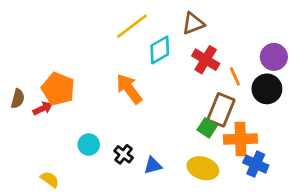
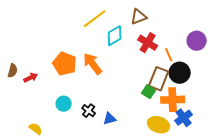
orange pentagon: (58, 89) -> (65, 64), moved
black circle: (267, 89) -> (180, 73), moved
blue cross: (256, 164) -> (184, 118), turned 30
yellow ellipse: (203, 168) -> (159, 125), moved

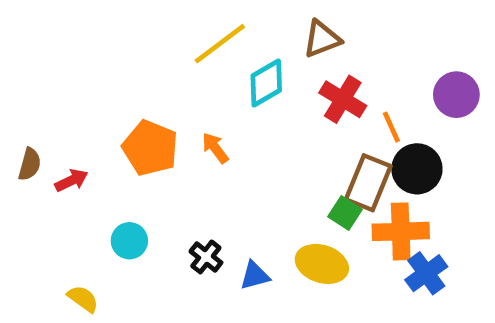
orange arrow: (93, 64) -> (215, 148), size x0.6
cyan circle: (64, 104) -> (129, 241), moved
yellow ellipse: (159, 125) -> (322, 264), moved

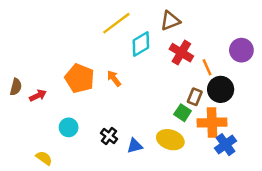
brown rectangle: (368, 183) -> (195, 97), size x0.6

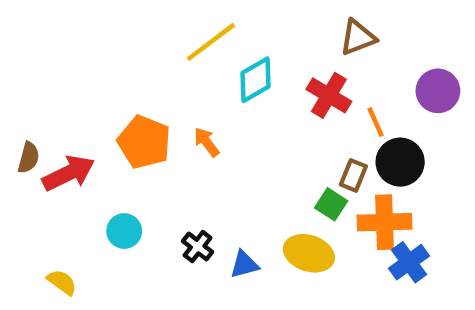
brown triangle: (170, 21) -> (358, 37), moved
red arrow: (38, 96) -> (69, 173), size x1.6
yellow semicircle: (44, 158) -> (62, 282), moved

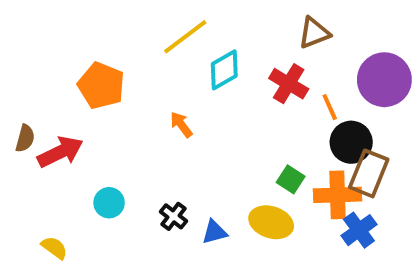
purple circle: (438, 91) -> (384, 80), size x1.4
orange pentagon: (144, 142) -> (101, 86), moved
brown rectangle: (353, 175) -> (369, 173), moved, size x1.6

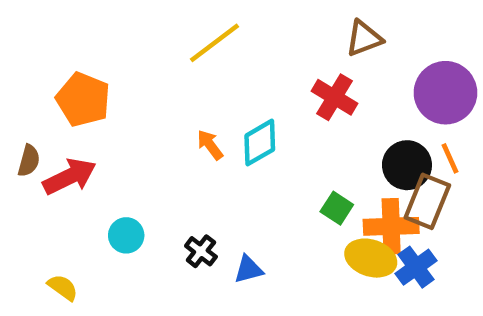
cyan diamond: (224, 70) -> (260, 143), moved
orange pentagon: (101, 86) -> (83, 100), moved
orange line: (330, 107) -> (450, 158), moved
yellow ellipse: (271, 222) -> (371, 258), moved

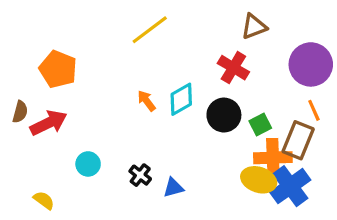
black circle: (407, 165) -> (224, 115), moved
green square: (337, 208) -> (260, 124), moved, turned 30
blue cross: (416, 267) -> (290, 186), size x1.4

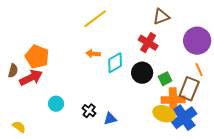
orange pentagon: (58, 69) -> (37, 57), moved
orange arrow: (146, 101) -> (93, 54), moved, turned -48
yellow semicircle: (44, 200) -> (19, 127), moved

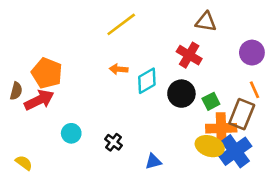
brown triangle: (161, 17) -> (206, 22), turned 30
purple circle: (197, 41) -> (252, 53), size x0.7
blue triangle: (110, 119) -> (153, 161), moved

